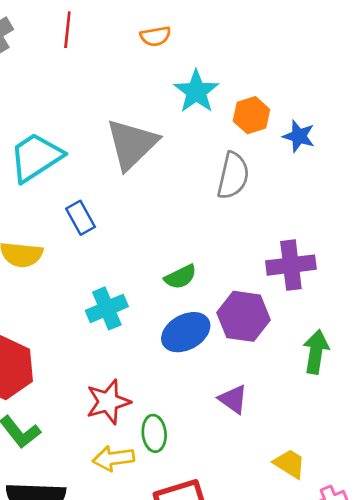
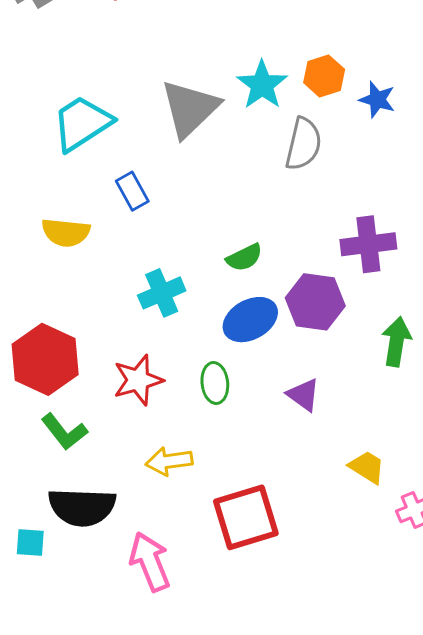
cyan star: (196, 91) -> (262, 85), moved
red star: (108, 402) -> (138, 380), moved
green ellipse: (154, 433) -> (215, 383), moved

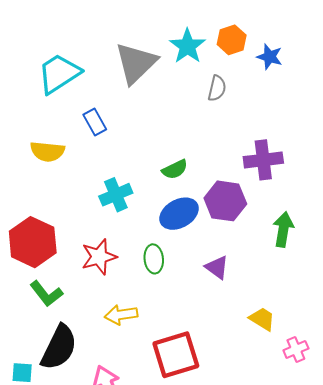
gray semicircle: (303, 144) -> (217, 88), size x0.7
black semicircle: (82, 507) -> (59, 347), turned -66

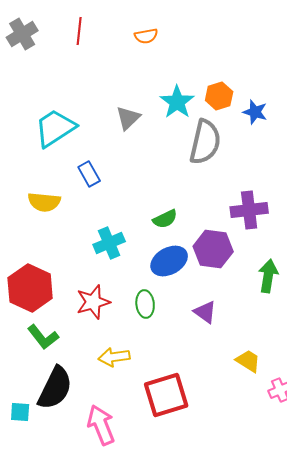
gray triangle: (136, 63) -> (128, 118), size x0.6
gray semicircle: (217, 88) -> (205, 142), size x1.8

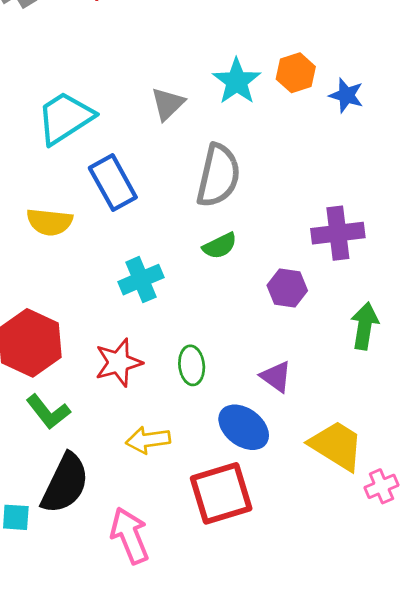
gray semicircle: (205, 142) -> (218, 176), moved
blue rectangle: (89, 174) -> (113, 183), size x1.5
purple hexagon: (213, 249) -> (287, 288), size x0.7
blue ellipse: (169, 261) -> (244, 427), moved, turned 66
yellow trapezoid: (248, 361) -> (336, 446), size x1.6

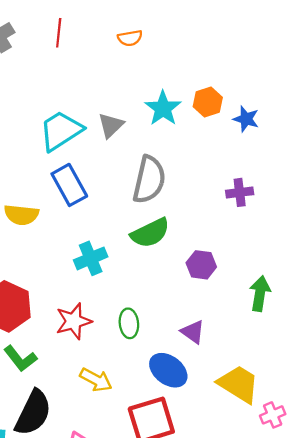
cyan trapezoid: (65, 118) -> (61, 131), moved
purple cross: (338, 233) -> (240, 192), moved, size x0.7
green semicircle: (220, 246) -> (150, 233), size x1.5
yellow arrow: (148, 440) -> (96, 380), turned -144

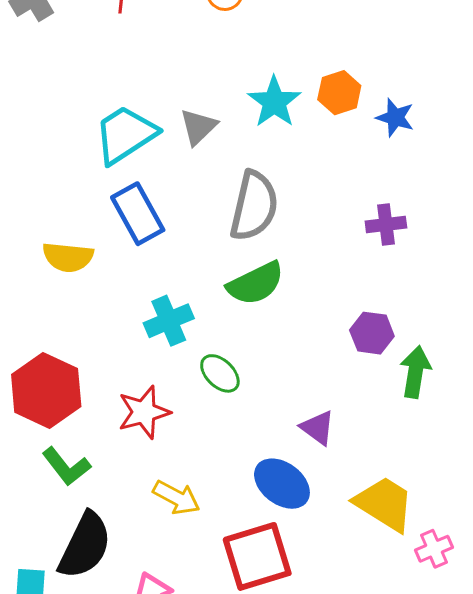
purple hexagon: (201, 265) -> (372, 333), moved
green ellipse: (129, 323) -> (220, 373), moved, turned -40

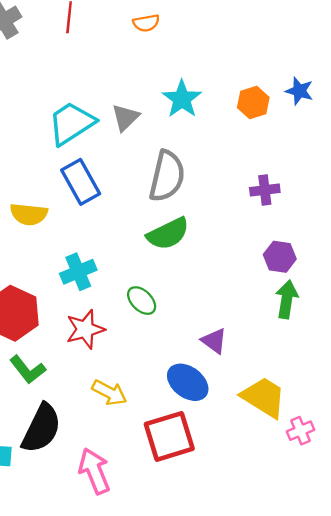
orange hexagon: (339, 93) -> (253, 102), moved
blue star: (395, 117) -> (299, 91), moved
cyan cross: (169, 321) -> (78, 272), moved
purple hexagon: (372, 333) -> (280, 257), moved

